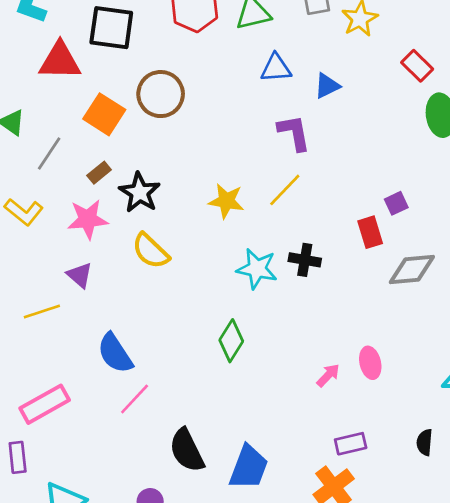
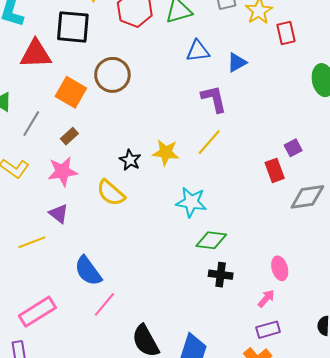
red rectangle: (417, 66) -> (286, 33), moved, turned 35
black star: (140, 193) -> (130, 160), moved, size x0.7
black cross: (305, 260) -> (221, 275), moved
green diamond: (231, 341) -> (211, 240), moved, turned 68
pink arrow: (328, 375) -> (266, 298), moved

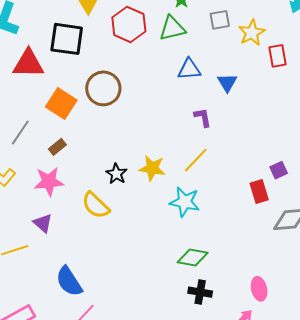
blue triangle: (237, 62) -> (227, 83), turned -35
purple L-shape: (214, 99) -> (203, 117), size x0.7
cyan star: (191, 202) -> (185, 202), moved

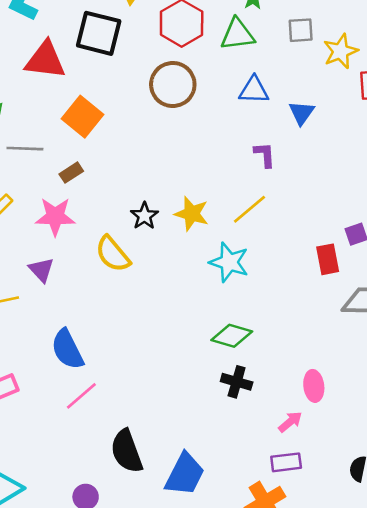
brown circle: (103, 88) -> (173, 85), moved
gray line: (20, 132) -> (25, 149), turned 52

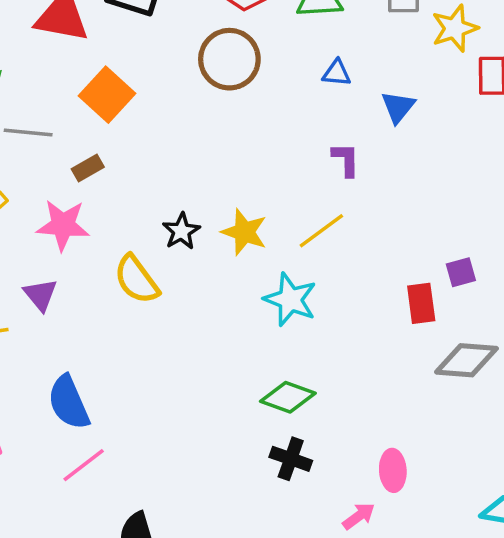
blue triangle: (254, 90) -> (337, 73), size x0.7

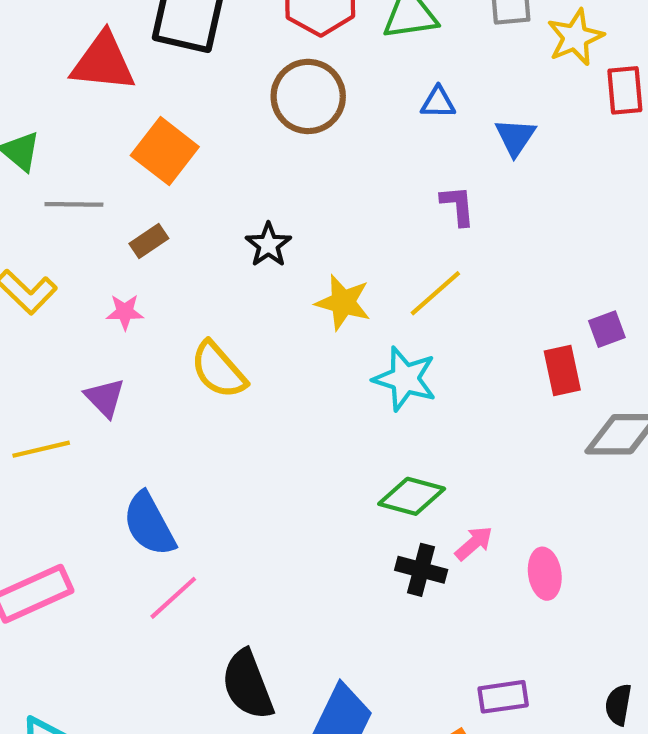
pink star: (63, 225) -> (125, 312), size x0.6
black star: (181, 231) -> (268, 245), moved
pink arrow: (359, 516) -> (474, 543), moved

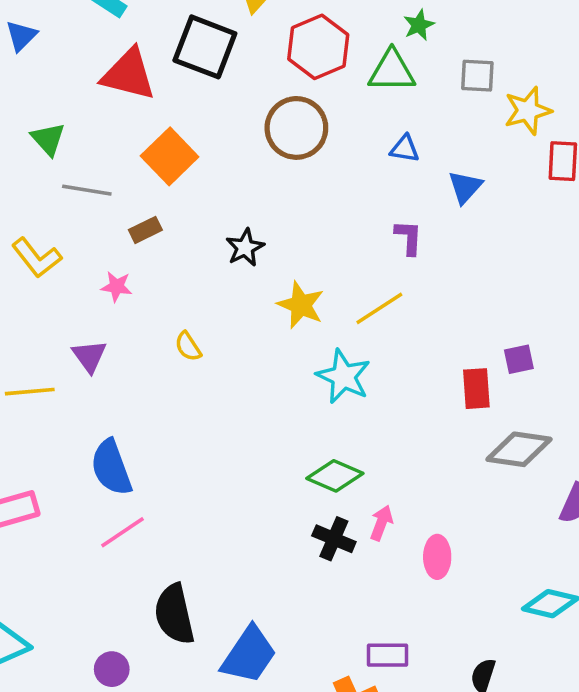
yellow semicircle: (218, 370) -> (188, 346), size x0.6
pink arrow: (474, 543) -> (381, 523), turned -36

